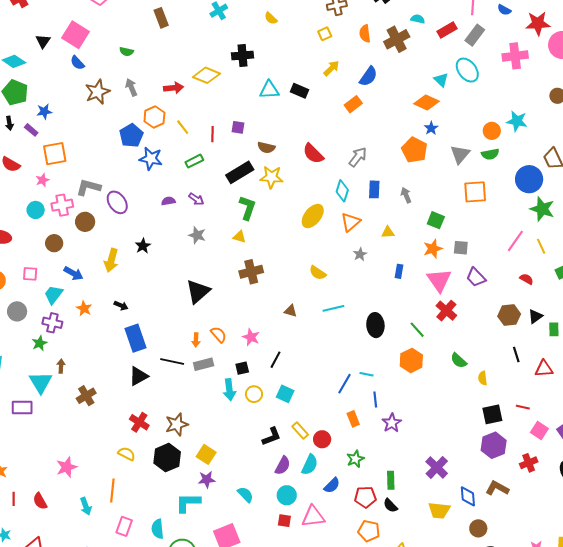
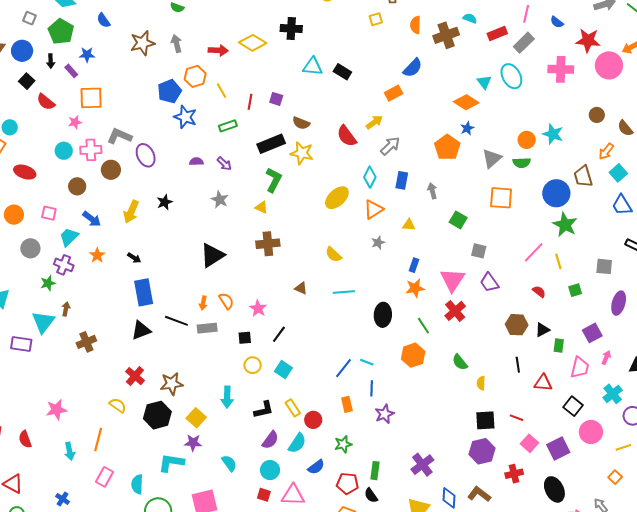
blue semicircle: (77, 63) -> (103, 20), moved
yellow arrow: (331, 68) -> (374, 122), moved
orange star: (433, 249) -> (415, 288), moved
cyan arrow: (229, 390) -> (227, 397), moved

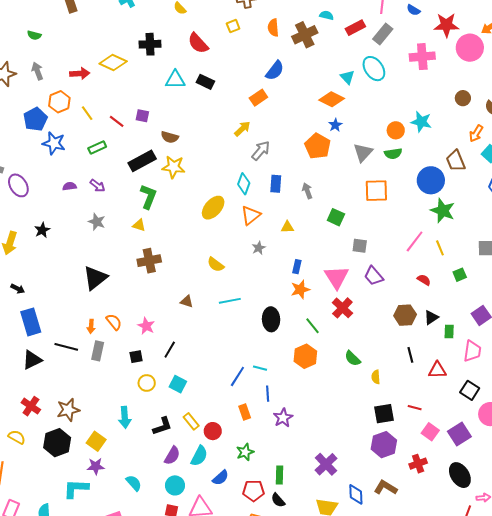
red line: (250, 102) -> (117, 121), turned -56
red semicircle: (347, 136) -> (198, 43), moved
gray rectangle: (207, 328) -> (98, 351), turned -66

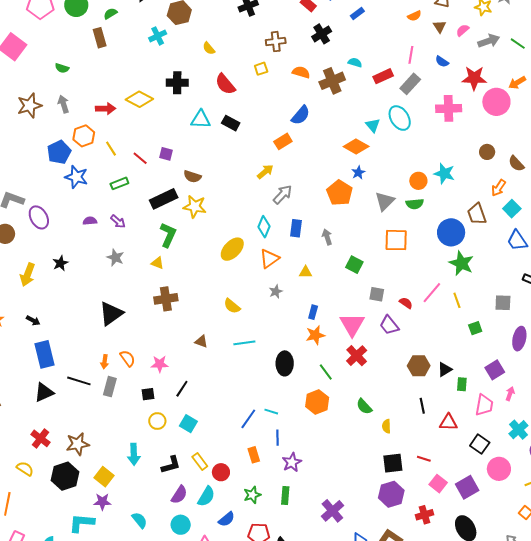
orange semicircle: (273, 28) -> (301, 72), turned 108
red semicircle: (424, 280) -> (406, 303), moved
pink star: (146, 326) -> (160, 364), turned -30
green rectangle: (280, 475) -> (285, 495), moved

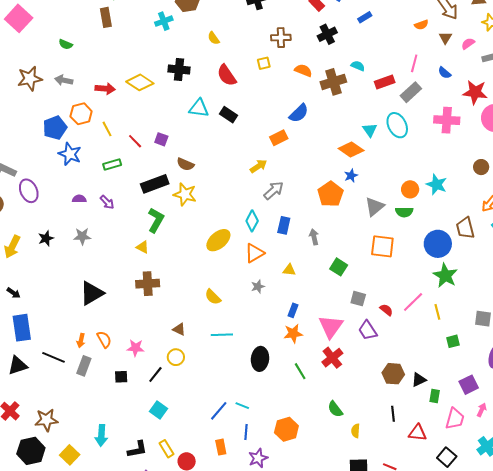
gray arrow: (63, 104) -> (64, 80), turned -66
gray star: (115, 258) -> (82, 236), moved, turned -30
orange hexagon: (317, 402) -> (286, 429), moved
yellow circle: (157, 421) -> (176, 357), moved

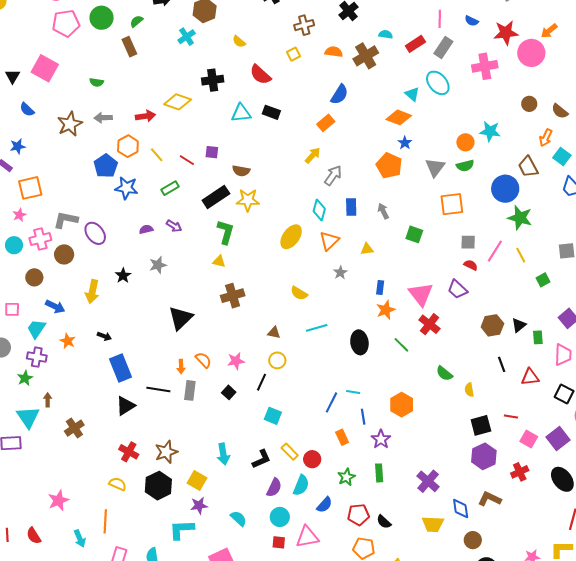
gray square: (358, 299) -> (468, 242), moved
black square: (121, 377) -> (229, 392), turned -32

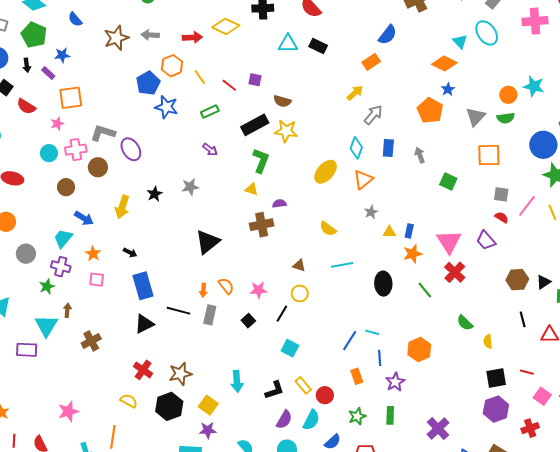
purple semicircle: (146, 229) -> (279, 204), moved
yellow triangle: (367, 249) -> (389, 232), moved
pink square: (12, 309) -> (97, 280), moved

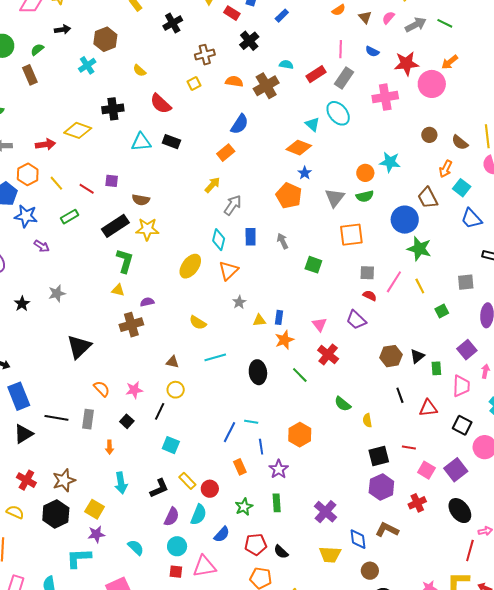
purple arrow: (210, 150) -> (42, 246), moved
pink triangle: (449, 242) -> (319, 324), size x0.6
orange arrow: (203, 290) -> (109, 447), moved

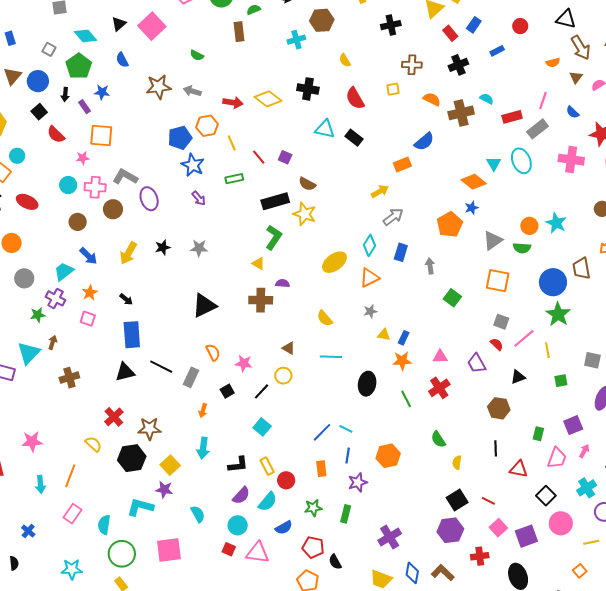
pink triangle: (319, 324) -> (440, 357), turned 49
black triangle: (417, 356) -> (518, 377), moved
black square: (379, 456) -> (457, 500), turned -35

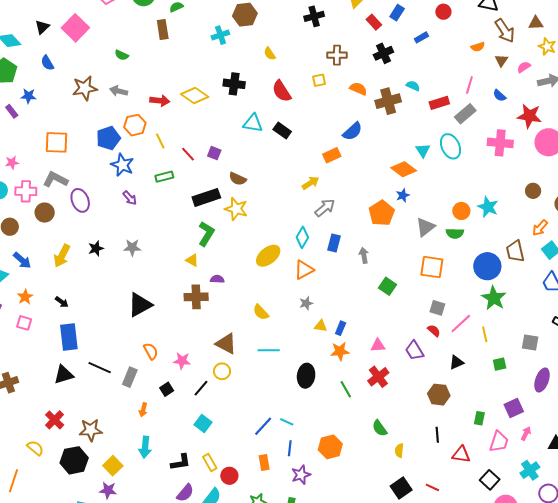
orange square: (101, 136) -> (56, 142), moved
brown triangle: (289, 348) -> (226, 344), size x1.6

